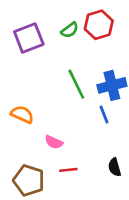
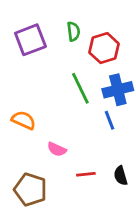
red hexagon: (99, 25) -> (104, 48), moved
green semicircle: (70, 30) -> (73, 31), turned -60
red line: (68, 170) -> (86, 174), moved

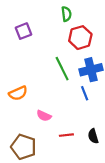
green semicircle: (73, 31) -> (66, 14), moved
purple square: (30, 40) -> (23, 31), size x0.7
orange semicircle: (24, 120) -> (18, 93), turned 132

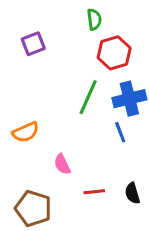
green line: (62, 69) -> (88, 97), turned 50
pink semicircle: (44, 116) -> (62, 164), turned 40

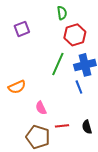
brown pentagon: (33, 208) -> (38, 137), moved

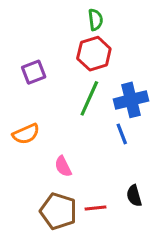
purple square: (22, 29) -> (34, 72), moved
red hexagon: (75, 35) -> (94, 54), moved
red line: (62, 126) -> (95, 208), moved

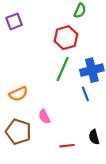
green semicircle: (95, 20) -> (80, 11), moved, turned 32
purple square: (34, 72) -> (14, 21), moved
brown pentagon: (58, 211) -> (18, 132), moved

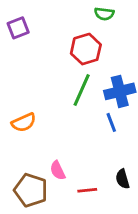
green semicircle: (80, 11) -> (104, 14), turned 72
pink semicircle: (44, 117) -> (58, 170), moved
brown pentagon: (18, 132) -> (31, 190), moved

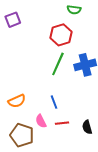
orange semicircle: (24, 122) -> (17, 101), moved
blue line: (111, 122) -> (54, 102), moved
red line: (87, 190) -> (62, 123), moved

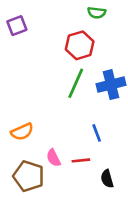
blue line: (54, 102) -> (97, 133), moved
black semicircle: (87, 127) -> (107, 179), moved

